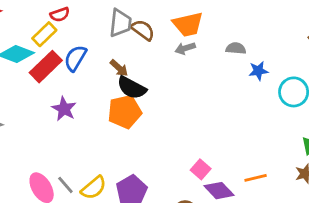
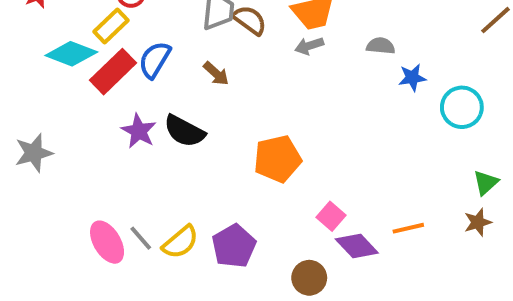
black semicircle: (132, 88) -> (184, 131), moved
orange pentagon: (125, 112) -> (278, 159), moved

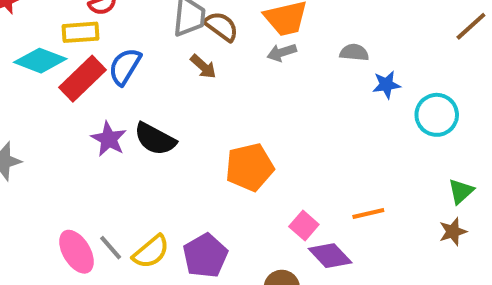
yellow rectangle: (111, 26) -> (81, 32), turned 40
brown arrow: (216, 74) -> (203, 67), moved
orange line: (408, 228) -> (368, 213), moved

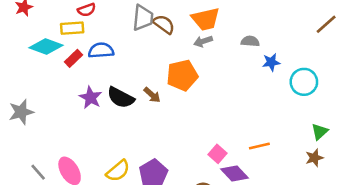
blue semicircle: (125, 67) -> (101, 50), turned 55
brown arrow: (203, 67) -> (152, 95), moved
red rectangle: (83, 79) -> (74, 58), size x0.6
orange pentagon: (250, 167) -> (182, 75), moved
gray line: (111, 248) -> (38, 172), moved

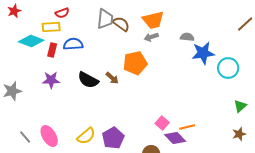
red rectangle: (74, 58) -> (52, 50), turned -32
blue star: (271, 62) -> (203, 53), size x1.6
purple star: (91, 98) -> (51, 80), moved, turned -30
orange line: (259, 146) -> (187, 127), moved
brown star: (314, 158) -> (239, 134), moved

